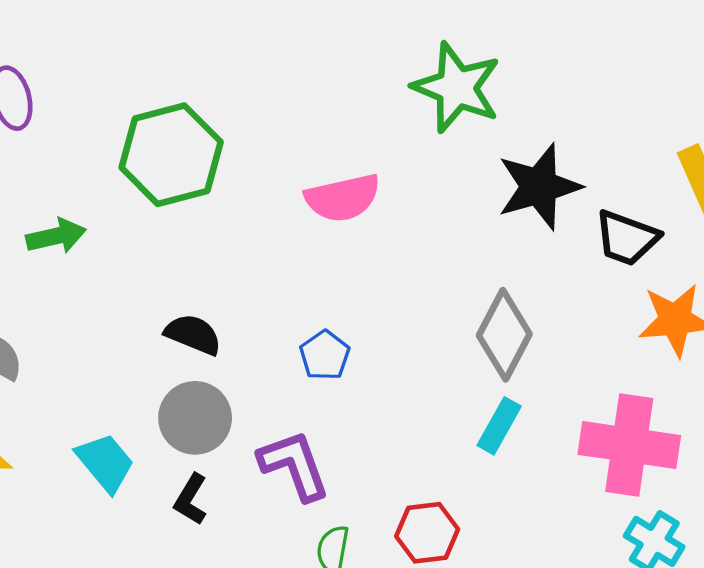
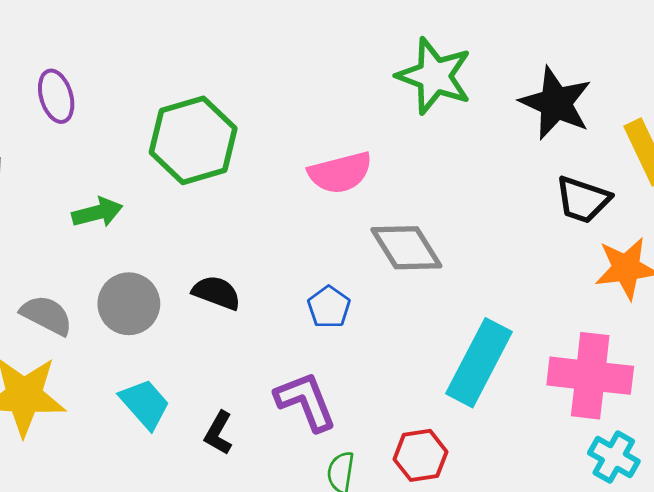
black star: (539, 187) -> (556, 103), moved, turned -30
gray diamond: (504, 335) -> (406, 248), moved, turned -58
gray circle: (195, 418) -> (129, 304), moved
cyan rectangle: (499, 426) -> (479, 363), size x1.8

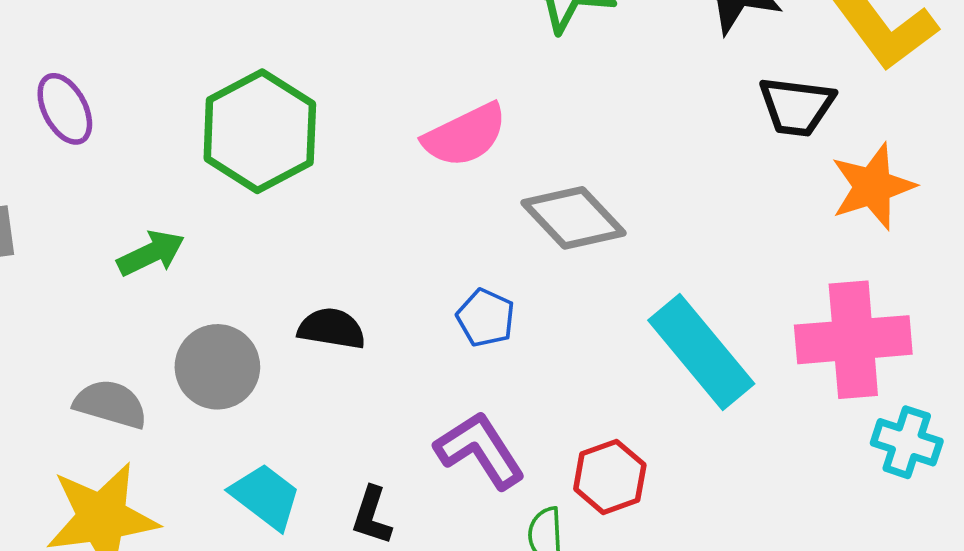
cyan rectangle: (479, 363) -> (701, 352), turned -56
red hexagon: (420, 455) -> (610, 477), moved

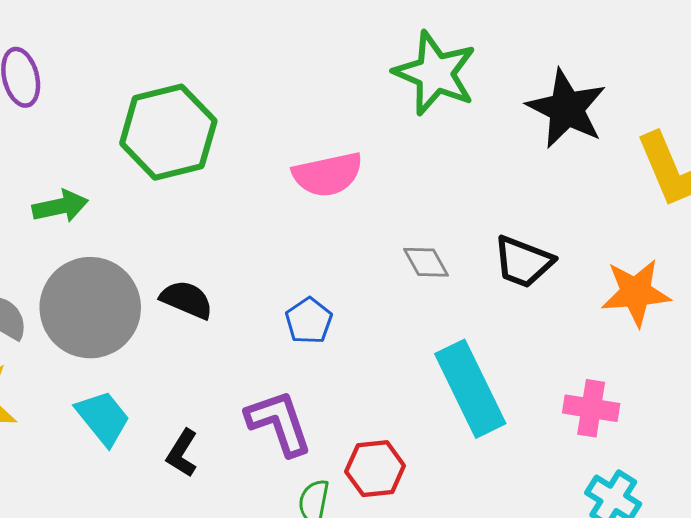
black trapezoid: (797, 106) -> (523, 262), moved
gray diamond: (574, 218) -> (426, 262), moved, size x0.6
pink cross: (853, 340) -> (591, 408), size x0.6
gray circle: (217, 367) -> (90, 308), size x1.5

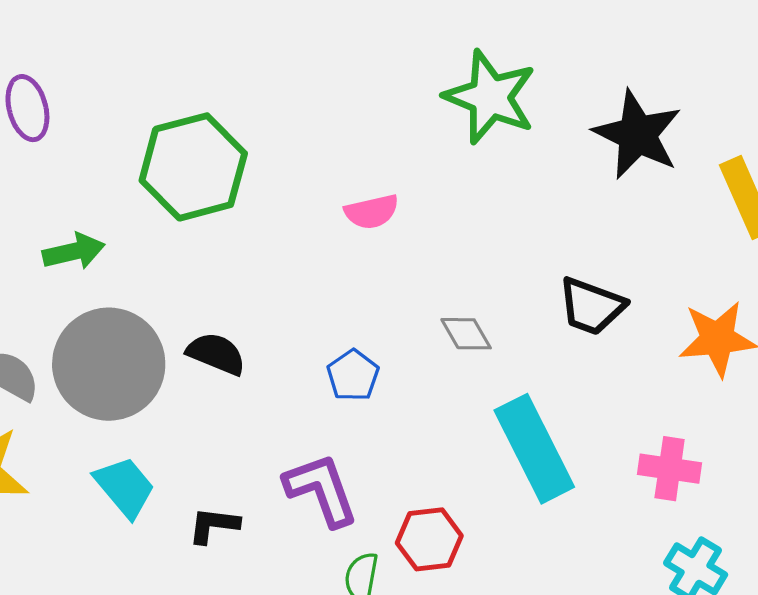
pink semicircle: (328, 174) -> (372, 212), size x0.7
gray diamond: (426, 262) -> (466, 334), moved
black L-shape: (182, 453) -> (214, 525), turned 66

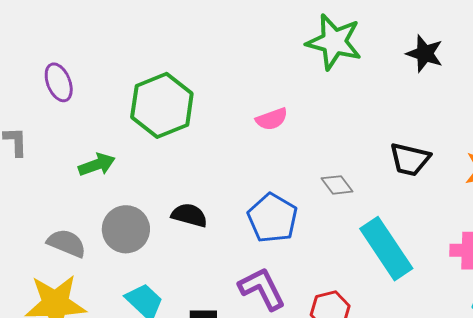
black star: (637, 135) -> (425, 53), size x0.7
gray circle: (109, 364) -> (126, 229), size x0.7
blue pentagon: (353, 375) -> (273, 218), size x1.6

